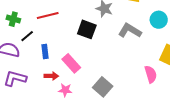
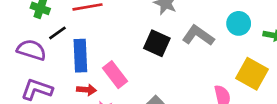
black square: (87, 29) -> (157, 43), moved
blue rectangle: (45, 51) -> (80, 56), size x1.6

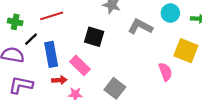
black square: (157, 43) -> (94, 37), moved

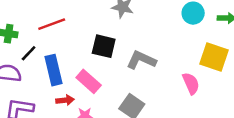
gray L-shape: (140, 27) -> (141, 60), moved

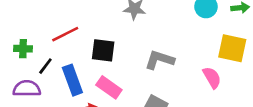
black square: (104, 46) -> (103, 50), moved

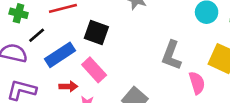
gray L-shape: (159, 60) -> (171, 55), moved, turned -100
blue rectangle: (72, 80) -> (60, 55), turned 64

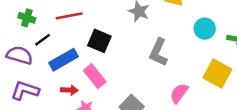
gray L-shape: (171, 55) -> (158, 52), moved
pink semicircle: (197, 83) -> (179, 93), moved, turned -130

